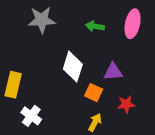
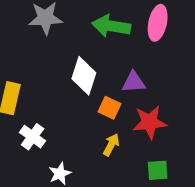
green arrow: (95, 26) -> (111, 26), size x1.6
red star: (126, 104) -> (150, 122), size x1.5

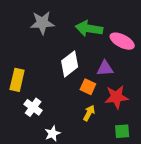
pink ellipse: (158, 23) -> (122, 41), moved, turned -75
white diamond: (84, 76) -> (70, 64), turned 35

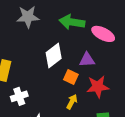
white cross: (33, 107) -> (19, 96), turned 35

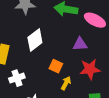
white diamond: (54, 55) -> (35, 40), moved
orange square: (71, 77) -> (56, 66), moved

